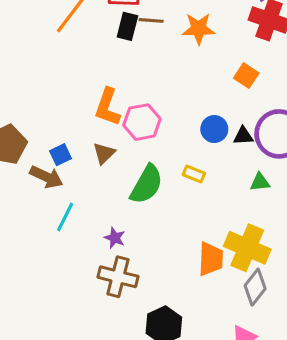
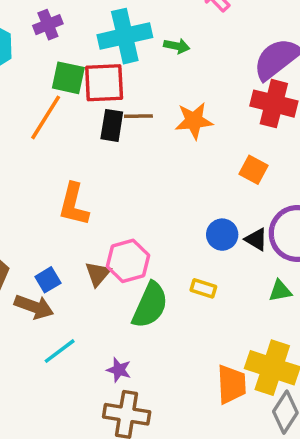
orange L-shape: (107, 107) -> (74, 204), moved
pink hexagon: (142, 122) -> (128, 261), moved
black triangle: (243, 136) -> (256, 239), turned 40
cyan line: (65, 217) -> (60, 351), turned 32

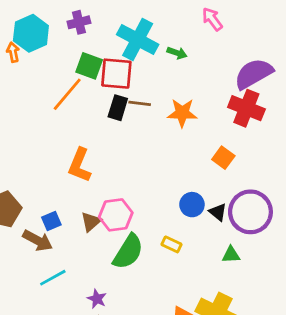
cyan cross: (125, 36) -> (138, 39), turned 33

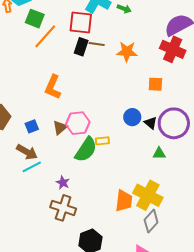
green square: (89, 66) -> (35, 19), moved
orange square: (223, 158) -> (155, 84), turned -35
brown arrow: (38, 240) -> (27, 152), moved
yellow rectangle: (171, 244) -> (102, 141), moved, turned -32

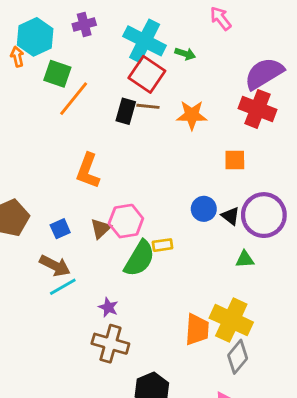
red square: (81, 22) -> (147, 74), moved, turned 30

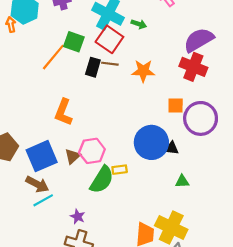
green square: (57, 74) -> (74, 42), moved
blue circle: (204, 209) -> (151, 142), size x1.8
purple circle: (264, 215) -> (201, 118), moved
black triangle: (231, 216) -> (172, 148), turned -32
blue square: (60, 229) -> (42, 156), size x2.0

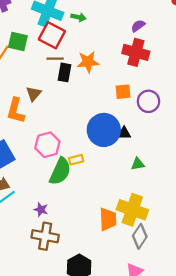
purple semicircle: (199, 40) -> (138, 26), size x0.5
black rectangle: (93, 67) -> (65, 72), moved
purple circle: (201, 118) -> (149, 101), size x0.7
brown triangle: (73, 156) -> (34, 94), moved

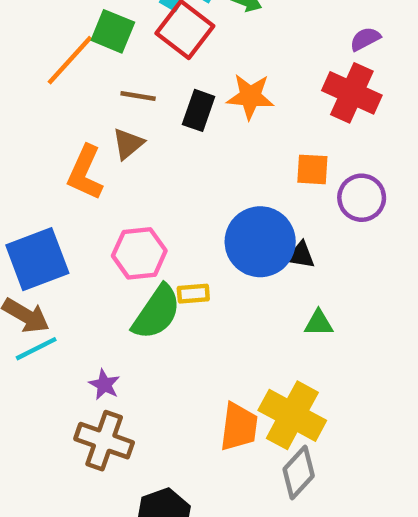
brown line: (55, 59) -> (138, 96), moved

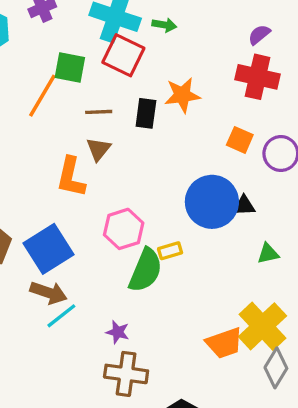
orange square: (312, 169) -> (240, 140), turned 32
yellow cross: (292, 415) -> (262, 326), turned 30
orange trapezoid: (239, 427) -> (224, 343), turned 75

